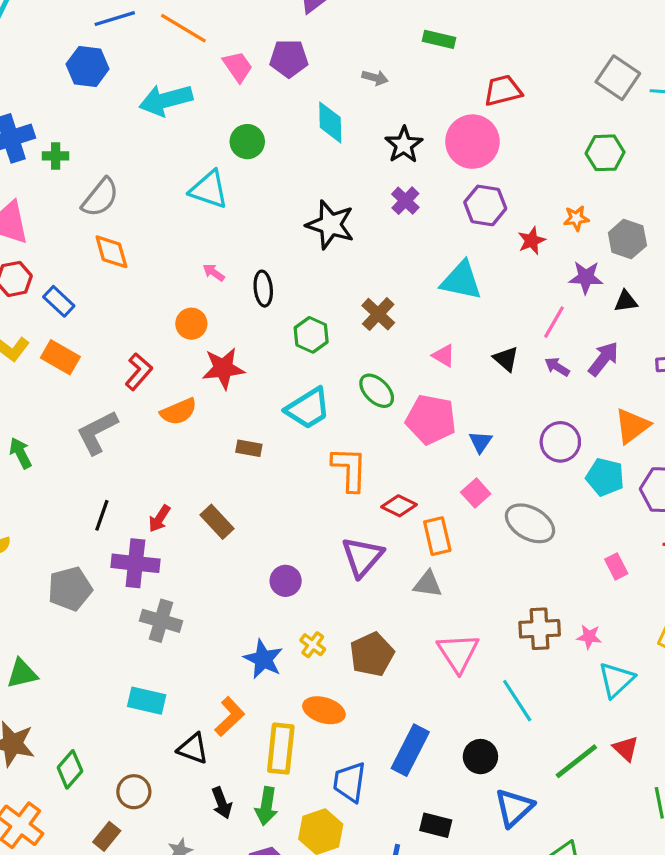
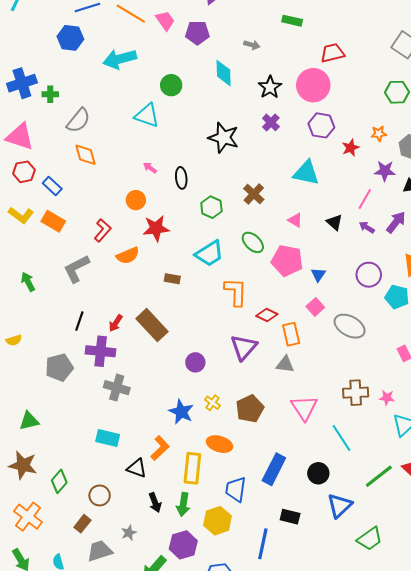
pink trapezoid: (238, 67) -> (165, 21), moved
brown rectangle: (217, 522) -> (152, 325), size x1.5

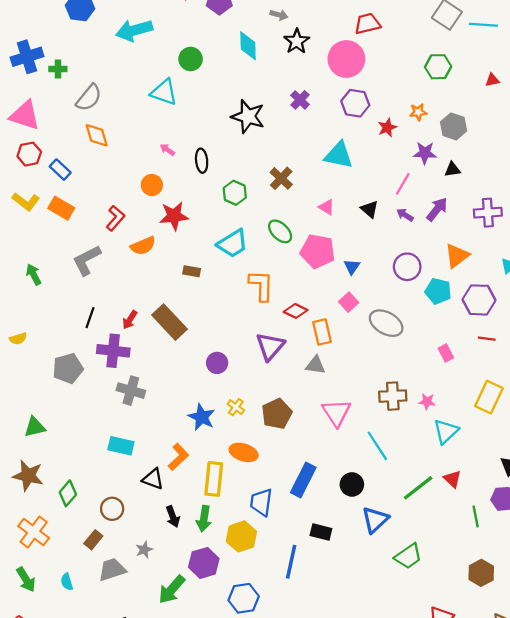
black star: (270, 87) -> (297, 41), moved

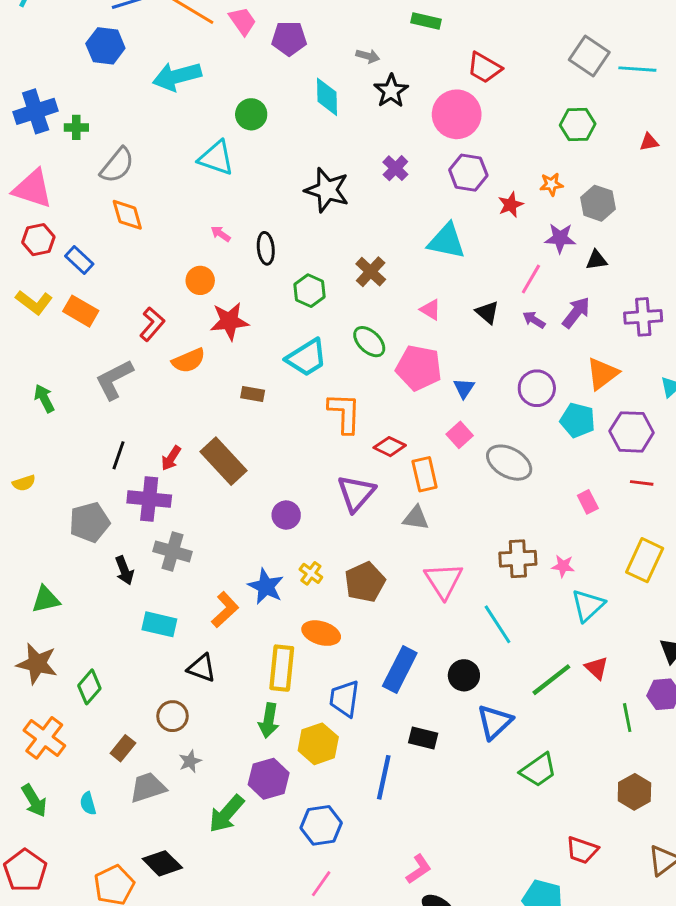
red trapezoid: (367, 24) -> (484, 68), turned -136
orange L-shape: (178, 457) -> (225, 610), moved
brown circle: (112, 509) -> (173, 716), moved
black arrow: (173, 517) -> (124, 570), moved

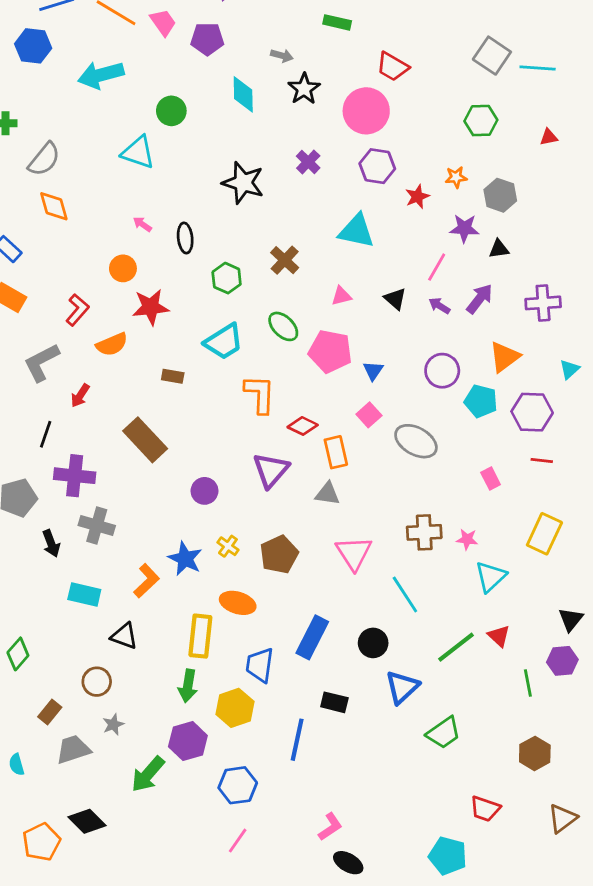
pink triangle: (430, 310) -> (341, 296), turned -45
red arrow: (171, 458) -> (80, 396), moved

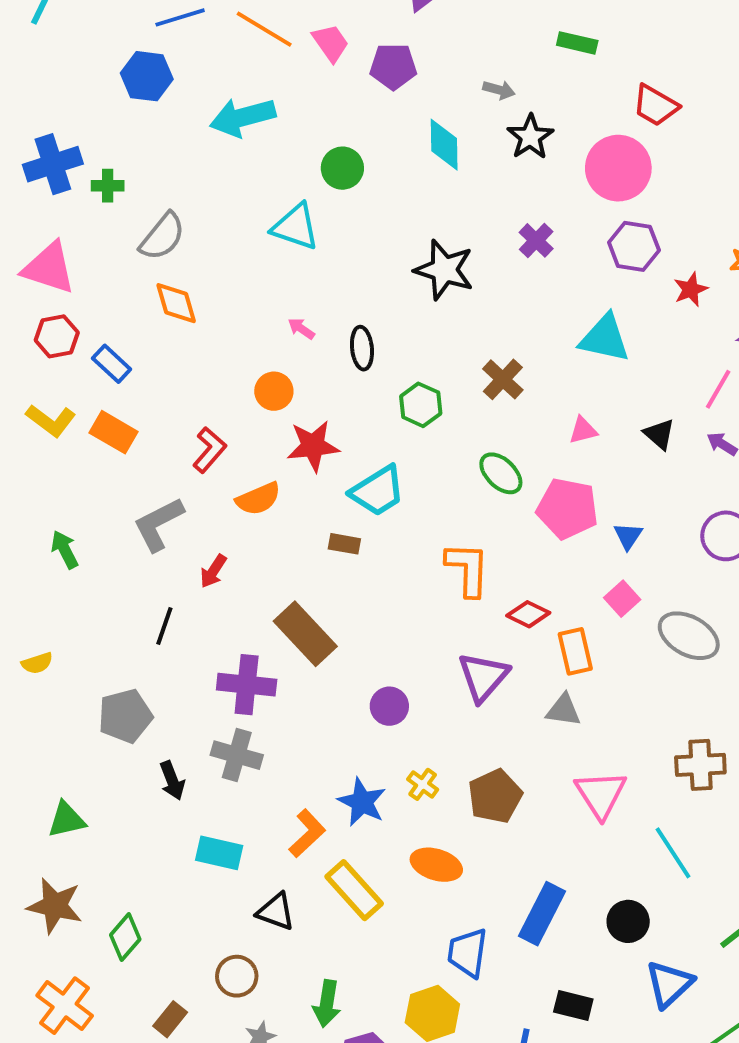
cyan trapezoid: (224, 342) -> (378, 491), moved
purple cross: (75, 476) -> (247, 685), moved
yellow rectangle: (200, 636) -> (354, 890), moved, turned -48
green arrow: (188, 686) -> (327, 1004), moved

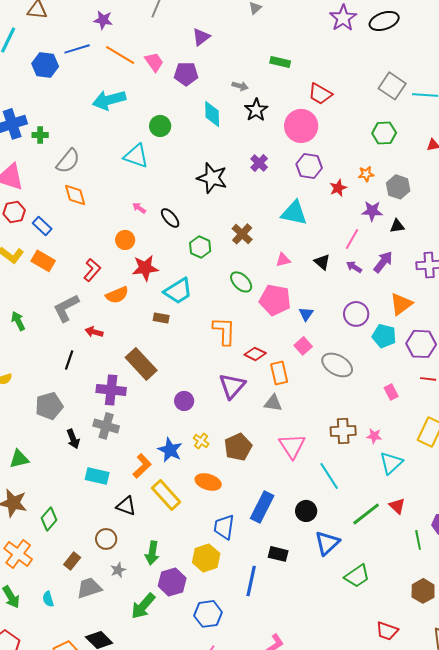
blue hexagon: (147, 76) -> (45, 65), moved
black ellipse: (362, 348) -> (170, 218), turned -35
red arrow: (213, 571) -> (94, 332), turned 72

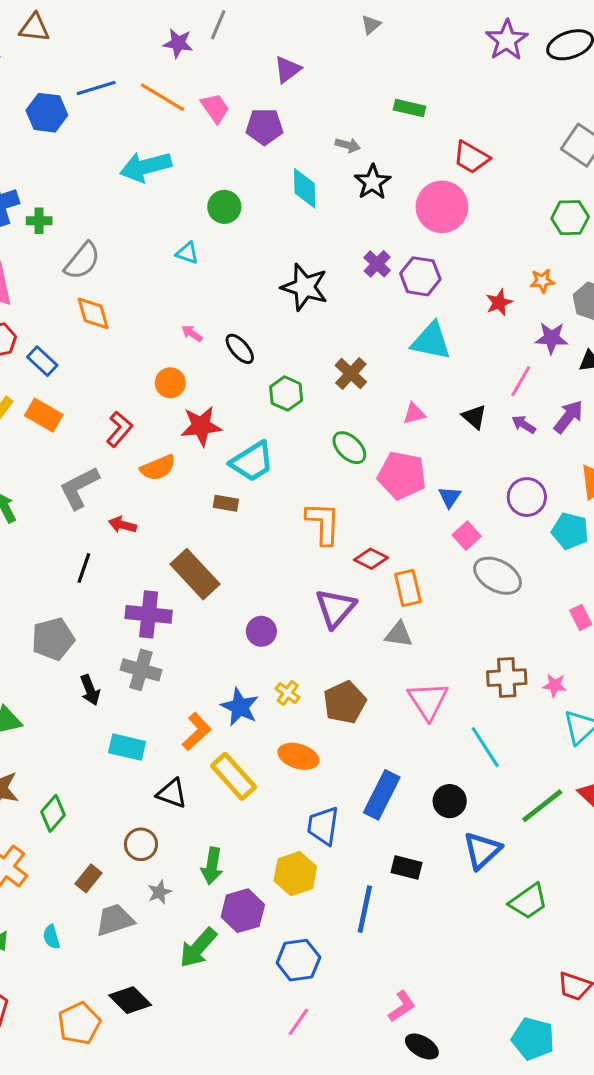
purple star: (103, 20) -> (178, 43), moved
cyan triangle: (136, 156) -> (187, 253), size x0.6
purple hexagon: (309, 166) -> (420, 276), moved
pink square: (303, 346) -> (467, 536), moved

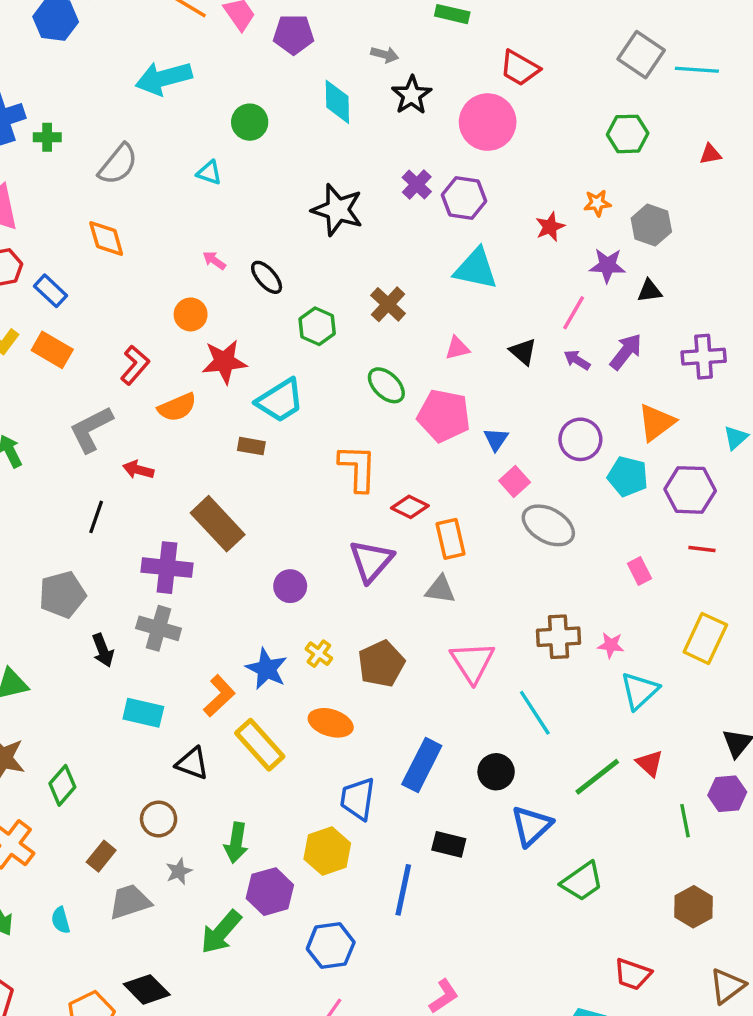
gray semicircle: (82, 261) -> (118, 164), moved

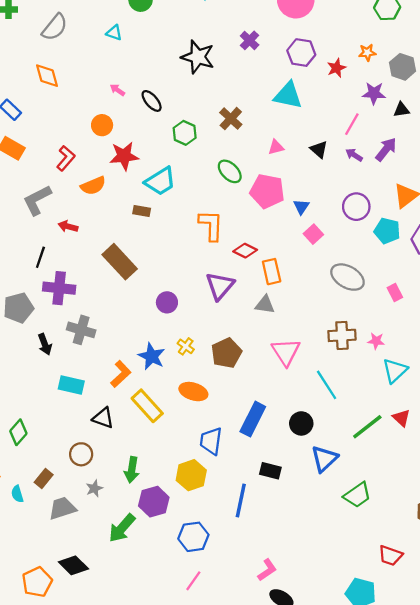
purple hexagon: (464, 198) -> (301, 53), moved
gray ellipse: (548, 525) -> (347, 277), moved
purple cross: (167, 568) -> (59, 288), moved
cyan semicircle: (61, 920) -> (17, 494), moved

